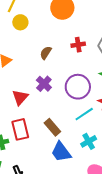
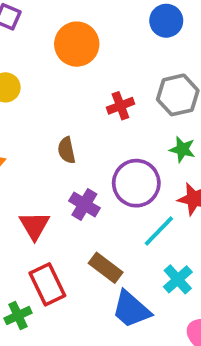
brown semicircle: (46, 53) -> (67, 150), moved, turned -32
purple cross: (44, 84) -> (84, 204), moved

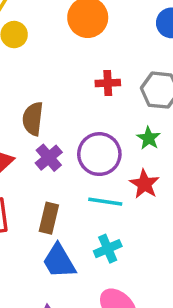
brown semicircle: (67, 150) -> (33, 119), moved, size x1.4
cyan line: (159, 231) -> (105, 202), turned 36
brown rectangle: (106, 268) -> (49, 218), turned 48

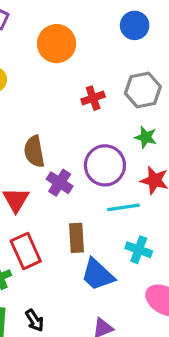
cyan cross: (108, 249) -> (139, 250), turned -30

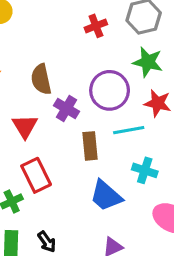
green star: (146, 137) -> (148, 62), size x1.4
brown rectangle: (77, 238) -> (90, 146), moved

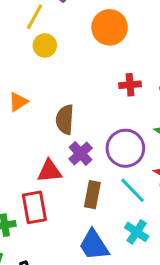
red triangle: (25, 126) -> (49, 171), moved, turned 40
cyan line: (129, 130) -> (133, 190), turned 40

